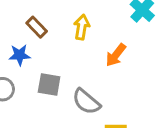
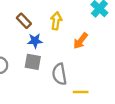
blue star: (20, 55) -> (35, 41), moved
gray semicircle: (86, 102) -> (59, 74), turned 40

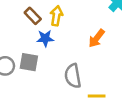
yellow arrow: (56, 21) -> (56, 16), moved
gray square: (33, 62) -> (29, 62), moved

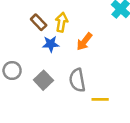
orange arrow: (97, 38) -> (84, 42), moved
gray square: (29, 62) -> (43, 80), moved, turned 36

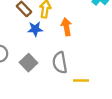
orange arrow: (84, 42) -> (66, 27), turned 132

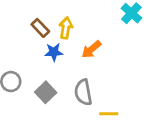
orange arrow: (66, 27) -> (91, 49), turned -120

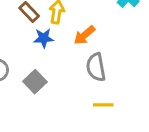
gray semicircle: (83, 92) -> (96, 67), moved

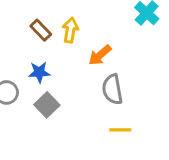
blue star: (44, 38) -> (39, 72), moved

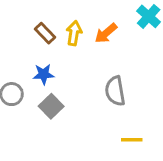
orange arrow: (100, 55) -> (106, 33), moved
yellow line: (120, 130) -> (132, 140), moved

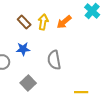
gray semicircle: (115, 91) -> (54, 60), moved
gray square: (51, 106) -> (28, 83), moved

